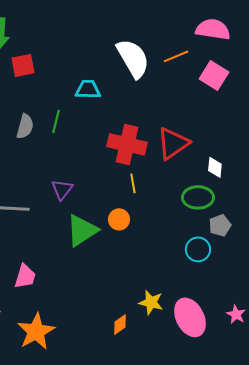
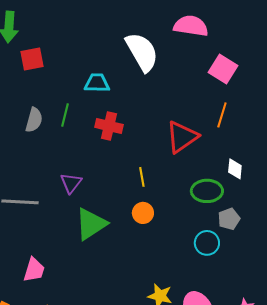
pink semicircle: (213, 29) -> (191, 26), moved
orange line: (176, 56) -> (222, 115), moved, turned -50
red cross: (127, 144) -> (109, 126), moved, size x0.7
white diamond: (215, 167) -> (235, 169), moved
orange circle: (119, 219) -> (143, 213), moved

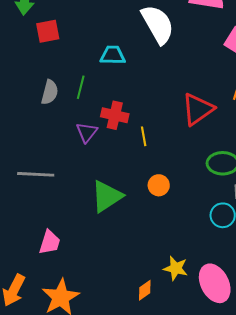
red cross: (109, 126) -> (115, 115), moved
yellow line: (142, 177) -> (144, 136), moved
purple triangle: (71, 183) -> (87, 132), moved

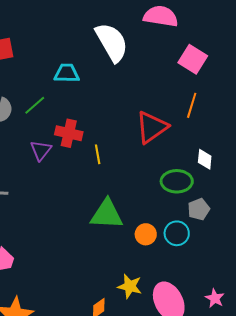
green line: (81, 87) -> (35, 105), turned 35
orange circle: (159, 185) -> (146, 234), moved
green triangle: (107, 196) -> (107, 214), moved, turned 36

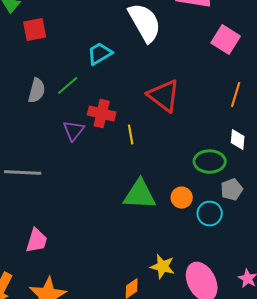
cyan trapezoid: (67, 73) -> (100, 54), turned -32
orange line: (192, 105) -> (236, 95), moved
red triangle: (152, 127) -> (164, 96), moved, turned -48
orange circle: (146, 234) -> (182, 198), moved

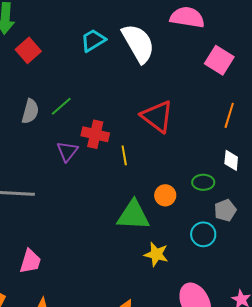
red square: (35, 30) -> (28, 50), turned -30
cyan trapezoid: (100, 54) -> (93, 40), moved
green ellipse: (210, 162) -> (203, 182), size x0.7
orange circle: (182, 198) -> (165, 195), moved
yellow star: (163, 267) -> (156, 254), moved

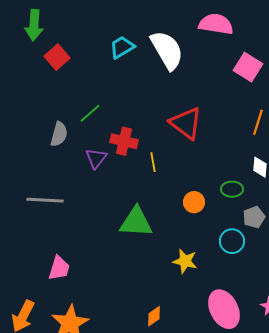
gray semicircle: (30, 111) -> (59, 134), moved
green triangle: (133, 215) -> (136, 222), moved

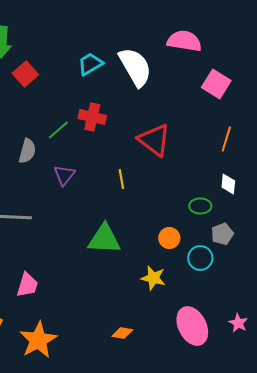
red cross: (124, 141) -> (92, 117), moved
orange circle: (194, 202) -> (169, 238), moved
orange diamond: (154, 316) -> (122, 333), turned 45

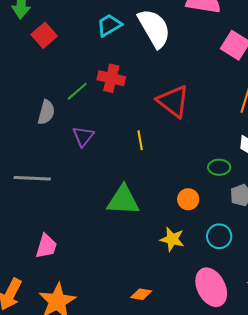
cyan circle: (200, 258) -> (219, 236), moved

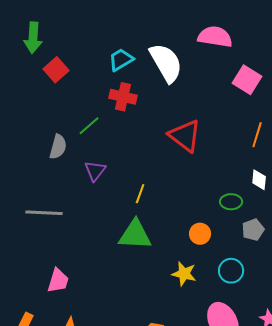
red cross: (111, 78) -> (123, 97), moved
yellow line: (140, 140) -> (140, 194), moved, turned 30

